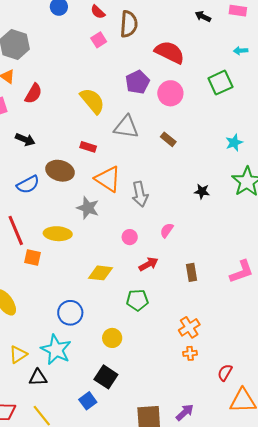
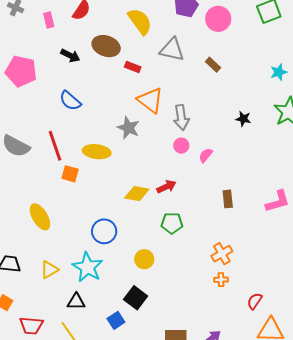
brown ellipse: (60, 171) -> (106, 46), moved
blue semicircle: (28, 185) -> (70, 101), turned 65
pink circle: (130, 237) -> (181, 146), moved
red arrow: (149, 264) -> (166, 187), moved
black triangle: (38, 378) -> (76, 302), moved

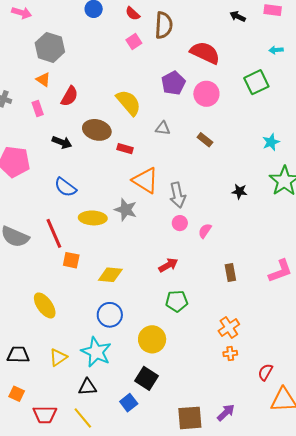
gray triangle: (172, 50) -> (163, 128), size x0.6
yellow ellipse: (97, 152) -> (93, 218), moved
yellow diamond: (137, 194) -> (110, 275), moved
yellow circle: (144, 259) -> (152, 339), size x1.4

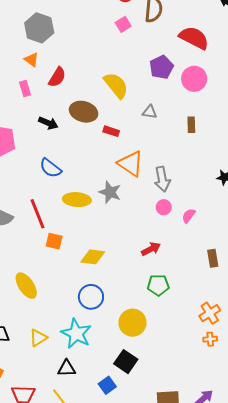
brown rectangle: (205, 140) -> (191, 125), turned 49

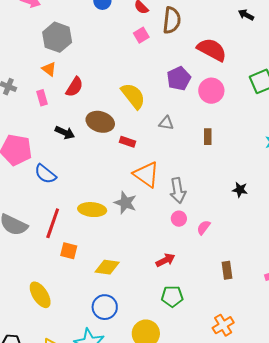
blue semicircle: (50, 168) -> (45, 174), moved
red line: (38, 214) -> (53, 223), turned 40

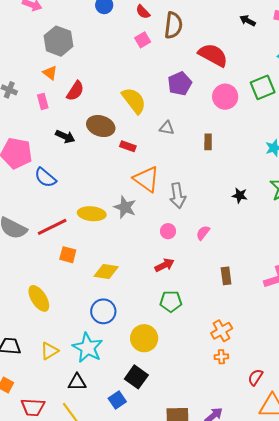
pink circle: (211, 91) -> (225, 97), moved
pink circle: (179, 219) -> (168, 231), moved
red line: (53, 223) -> (52, 227), turned 44

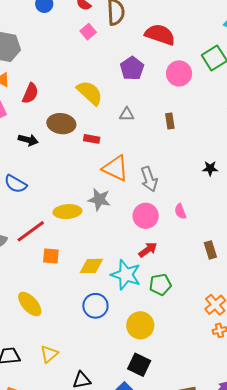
pink circle: (168, 231) -> (146, 216), size x1.6
pink semicircle: (203, 233) -> (180, 211), turned -49
cyan star: (88, 348) -> (126, 275), moved

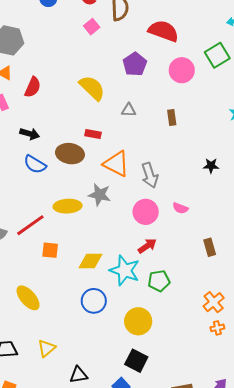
brown ellipse: (61, 124) -> (70, 154), moved
blue semicircle: (16, 184) -> (35, 164), moved
pink semicircle: (180, 211) -> (180, 208), turned -49

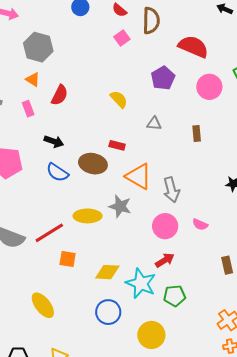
yellow semicircle: (92, 88) -> (119, 99), size x0.7

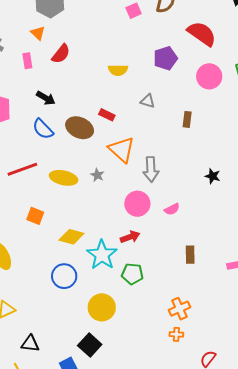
yellow semicircle: (119, 99) -> (118, 70), turned 120
gray star: (120, 206) -> (97, 175), size x0.6
pink semicircle: (200, 224) -> (172, 209), turned -63
red line: (49, 233) -> (22, 169), moved

